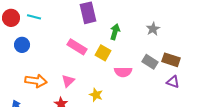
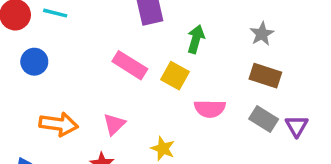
brown rectangle: (171, 60) -> (265, 76), moved
gray rectangle: (150, 62) -> (264, 119), moved
purple triangle: (173, 82) -> (297, 126), turned 40

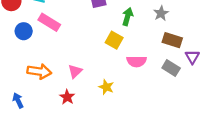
gray star: (262, 34) -> (161, 13), moved
pink rectangle: (130, 65) -> (49, 22), moved
purple triangle: (297, 126) -> (192, 57), moved

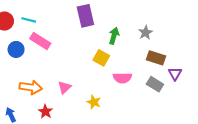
red star: (67, 97) -> (45, 112), moved

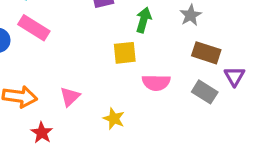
yellow square: (101, 58) -> (125, 53), turned -35

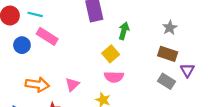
gray star: (191, 15) -> (170, 28), moved
yellow square: (125, 53) -> (111, 54), turned -35
pink semicircle: (156, 83) -> (114, 77), moved

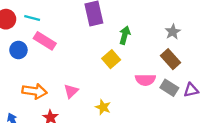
brown rectangle: (168, 54) -> (170, 59), turned 30
purple triangle: (187, 70) -> (191, 90), moved, turned 48
pink semicircle: (114, 77) -> (145, 80), moved

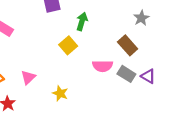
gray star: (173, 32) -> (141, 18), moved
purple triangle: (191, 90) -> (148, 76), turned 42

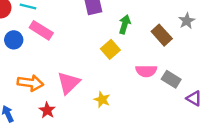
brown rectangle: (128, 45) -> (162, 35), moved
purple triangle: (148, 76) -> (194, 98), moved
pink triangle: (28, 77) -> (69, 83), size x1.5

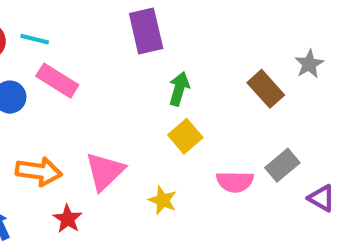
green arrow: (125, 24) -> (179, 89), moved
yellow square: (110, 49) -> (185, 136), moved
pink semicircle: (146, 71) -> (235, 182), moved
gray rectangle: (171, 79) -> (282, 165), turned -72

